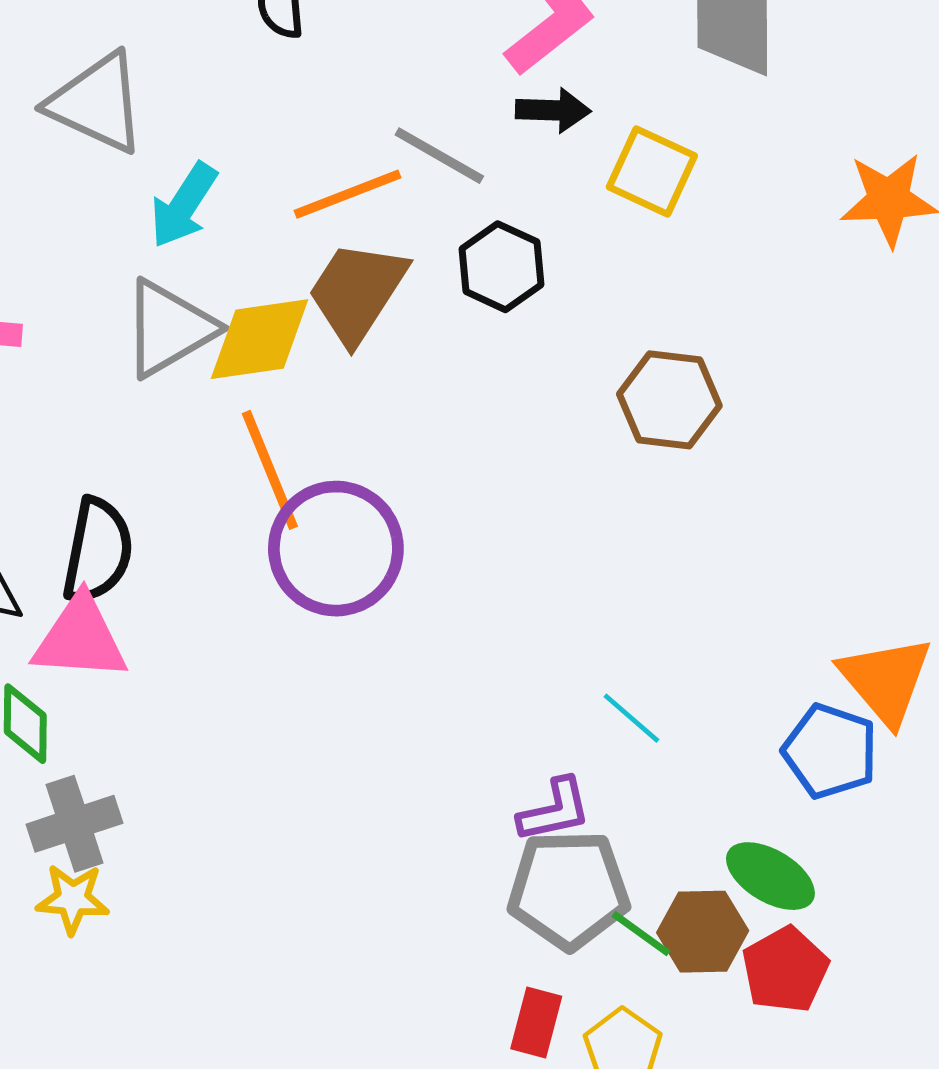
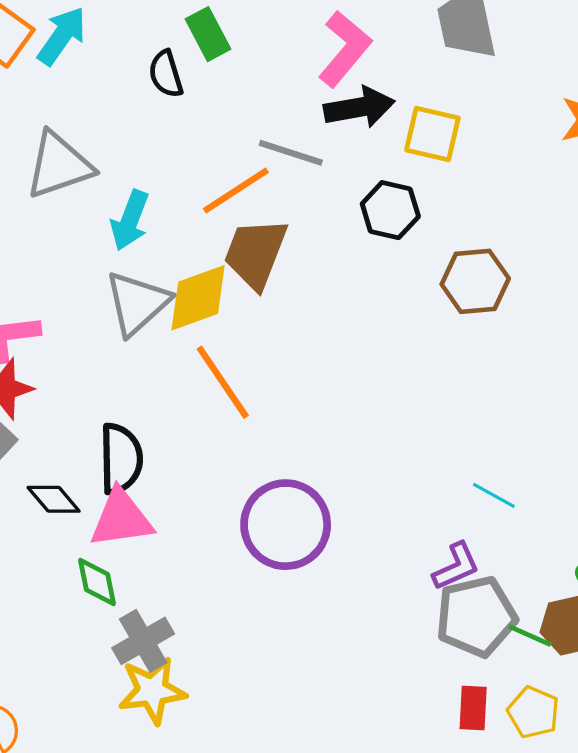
gray triangle: (97, 103) -> (59, 165), turned -32
black arrow: (553, 110) -> (359, 107), size x1.4
black hexagon: (501, 267) -> (390, 210), moved
purple circle: (336, 549) -> (286, 525), moved
yellow star: (73, 899) -> (152, 691), size x1.4

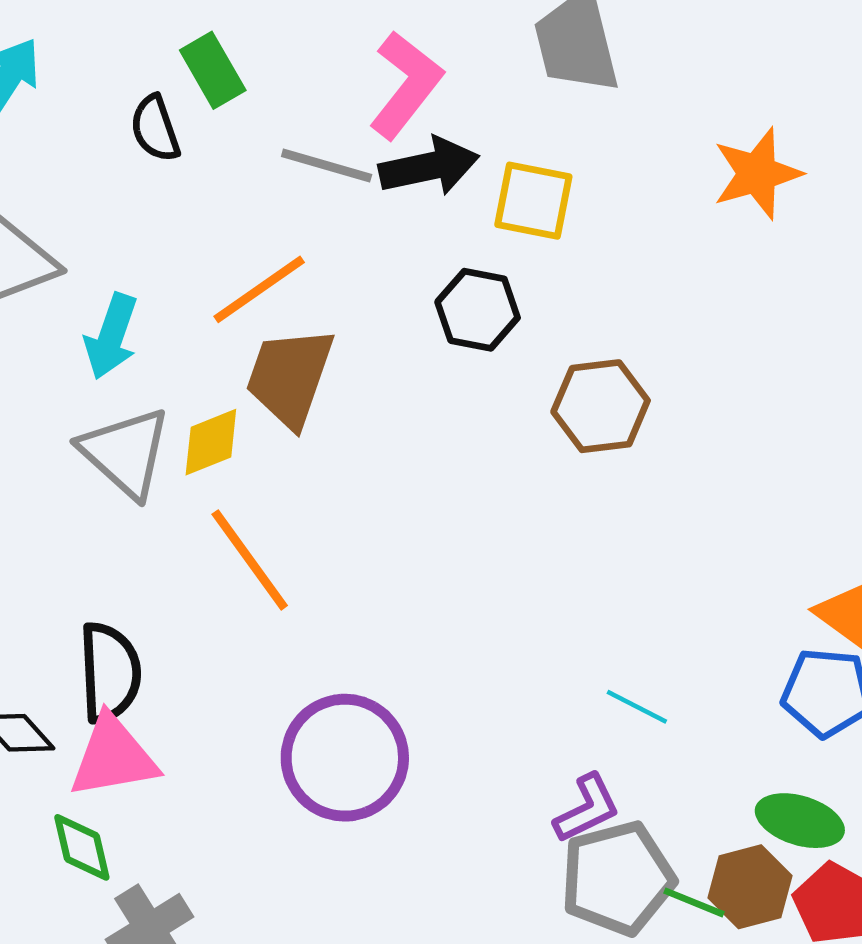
gray line: (291, 153) -> (327, 166), moved
yellow diamond: (198, 298) -> (211, 442), size x0.7
gray triangle: (137, 303) -> (125, 453), turned -34

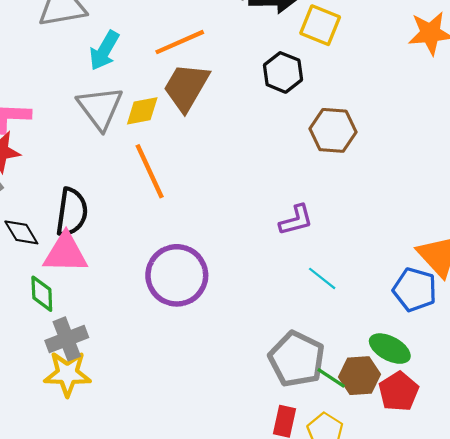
purple L-shape: (587, 809) -> (296, 220), moved
gray pentagon: (618, 878) -> (297, 359), turned 30

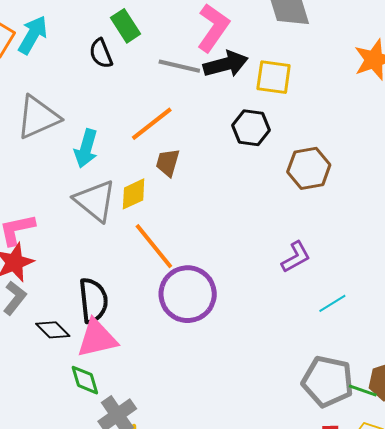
brown trapezoid: (186, 87) -> (168, 163), size x0.6
purple circle: (177, 275) -> (188, 294), moved
cyan line: (322, 278) -> (332, 303), turned -56

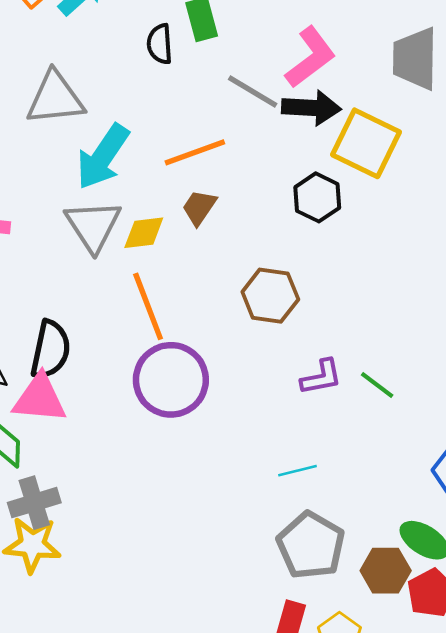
yellow square: (274, 77) -> (366, 143), size x1.4
cyan arrow: (86, 148) -> (103, 157), size x1.4
brown hexagon: (309, 168) -> (270, 296), moved
cyan line: (332, 303) -> (297, 471), moved
green line: (363, 390) -> (377, 385), moved

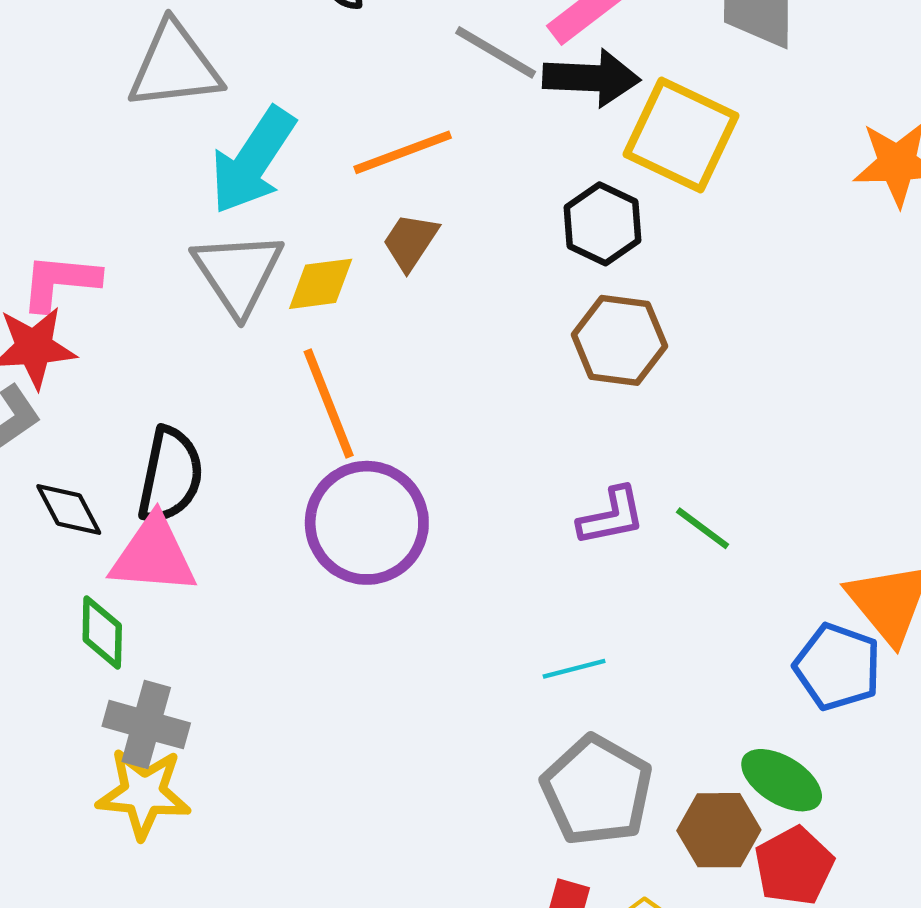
brown hexagon: (270, 296) -> (619, 340), moved
gray cross: (34, 503) -> (146, 725), turned 33

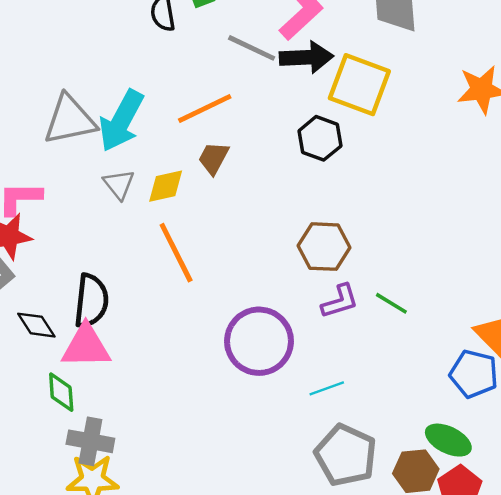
gray triangle: (175, 66) -> (70, 120), moved
gray triangle: (238, 273) -> (119, 184), size x0.6
brown hexagon: (619, 340) -> (324, 247), moved
purple circle: (367, 523) -> (259, 341), moved

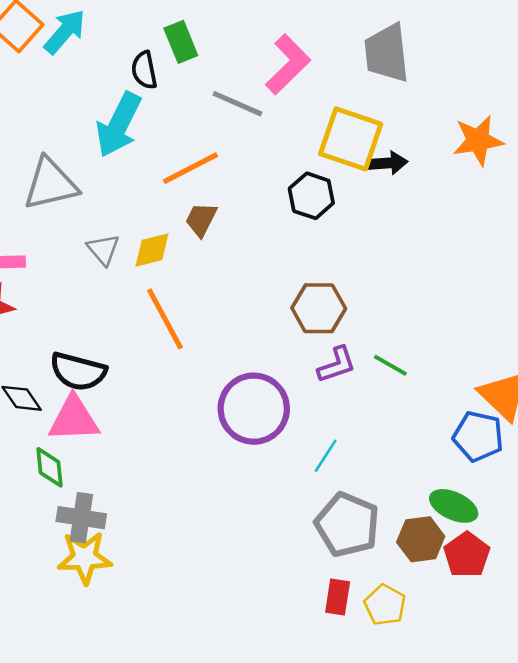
black arrow: (306, 57) -> (388, 163), moved, size x0.7
cyan arrow: (121, 121) -> (119, 125), moved
black semicircle: (91, 301) -> (78, 372), turned 100
cyan line: (327, 388) -> (326, 456), turned -36

